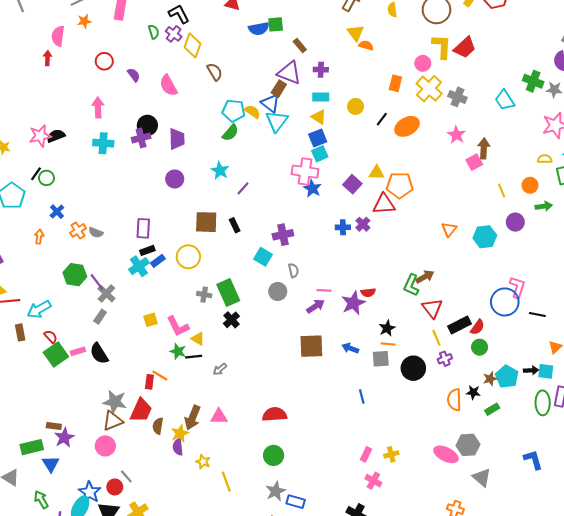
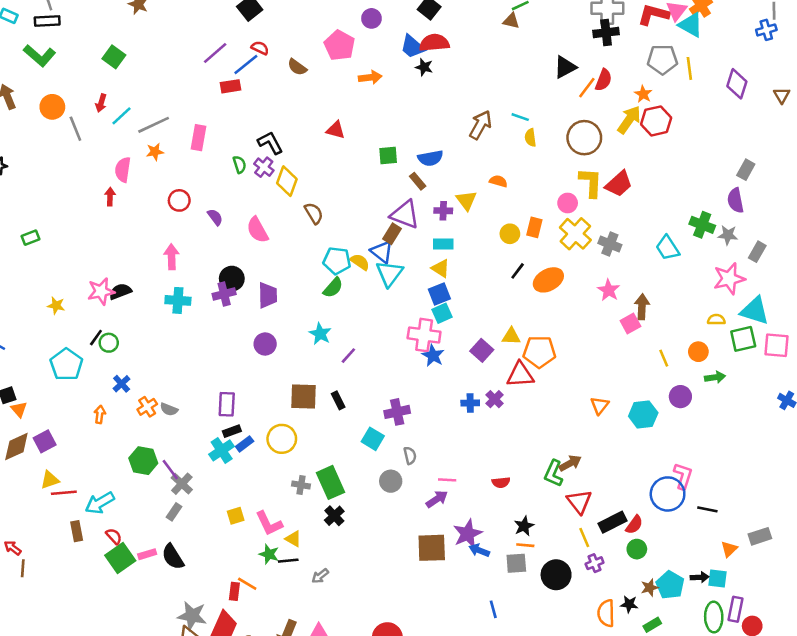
blue semicircle: (259, 29) -> (430, 158), moved
yellow triangle: (356, 33) -> (466, 200), moved
yellow circle: (356, 106) -> (510, 234), moved
purple star: (353, 303) -> (468, 534), moved

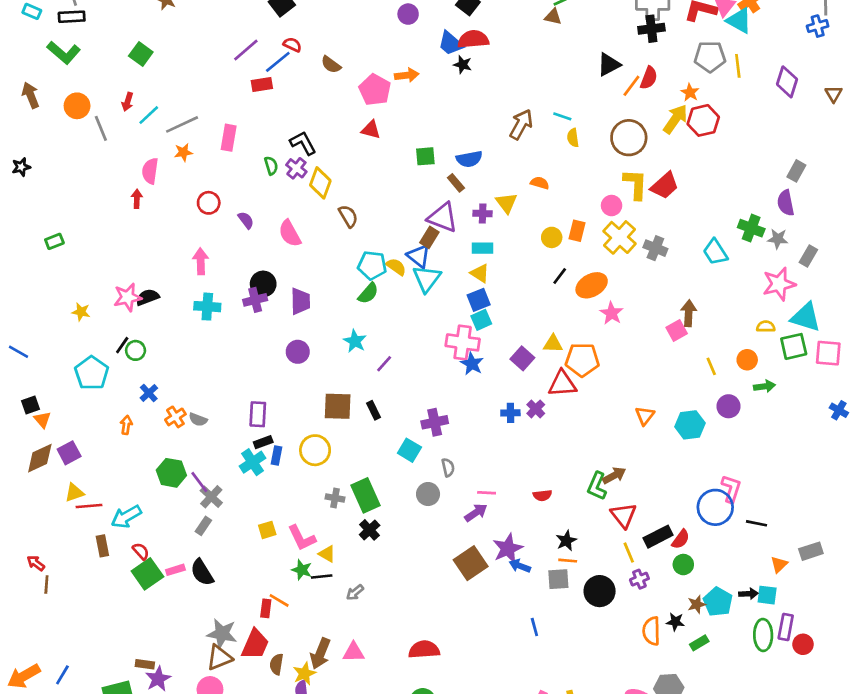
pink pentagon: (339, 45) -> (375, 90), moved
pink star: (609, 290) -> (612, 313), moved
blue rectangle: (245, 444) -> (276, 455), turned -42
brown square: (432, 548) -> (471, 563), turned -32

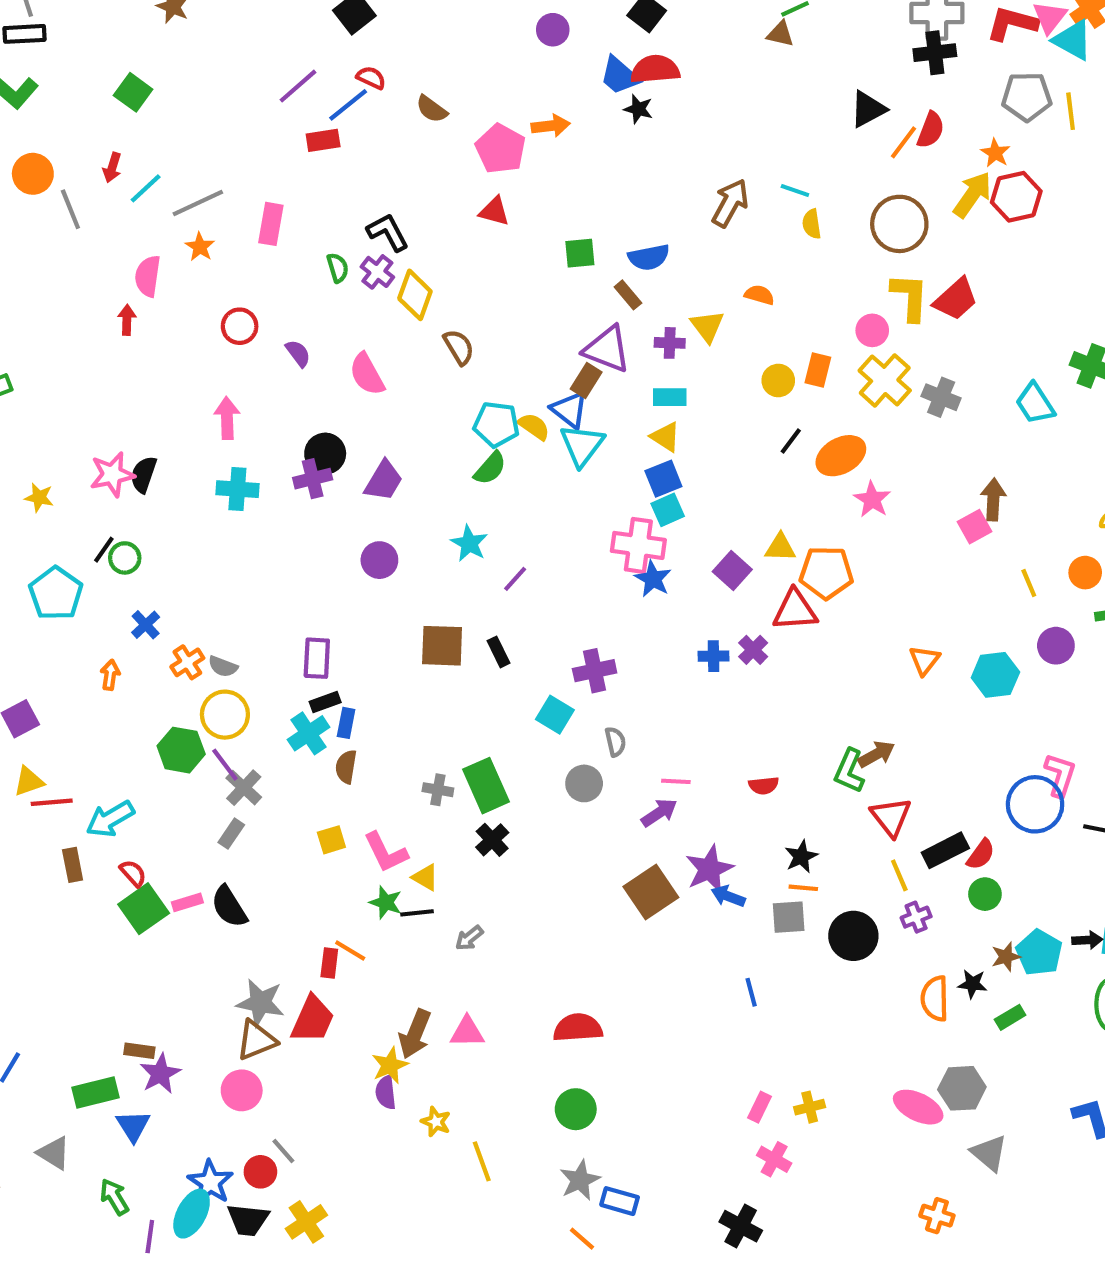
orange star: (183, 152) -> (200, 247), turned -30
black semicircle: (147, 297) -> (144, 474), turned -50
purple trapezoid: (300, 301) -> (384, 481), turned 32
yellow circle: (315, 450) -> (225, 715), moved
brown semicircle: (276, 664) -> (346, 767), moved

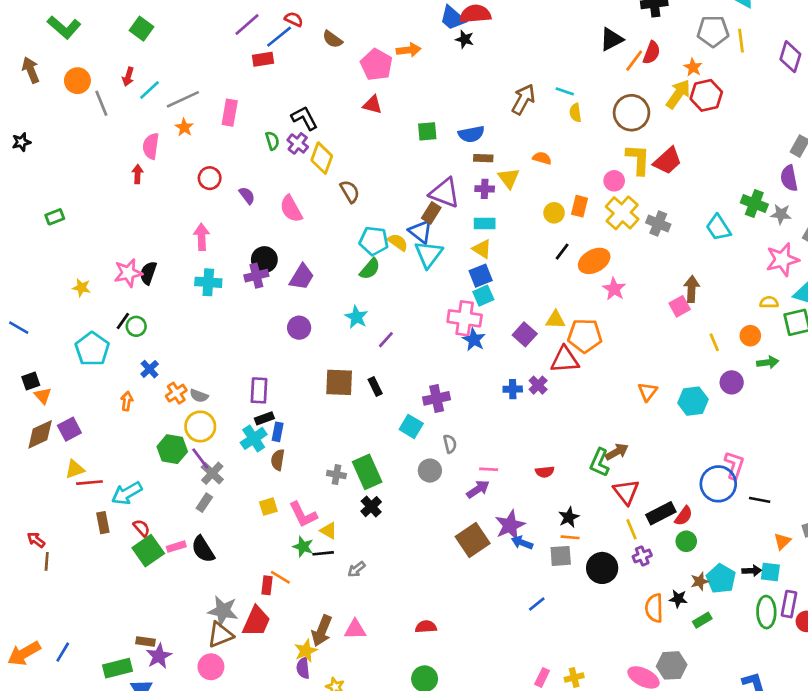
brown rectangle: (628, 295) -> (483, 158), moved, turned -48
blue line: (751, 992) -> (537, 604), turned 66
red semicircle: (578, 1028) -> (426, 627), size x0.7

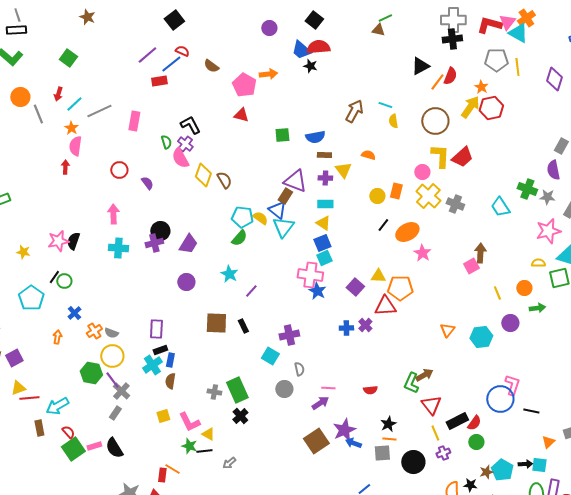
orange star: (184, 127) -> (71, 128), moved
yellow diamond: (322, 158) -> (203, 175), moved
pink semicircle: (291, 209) -> (180, 158), moved

